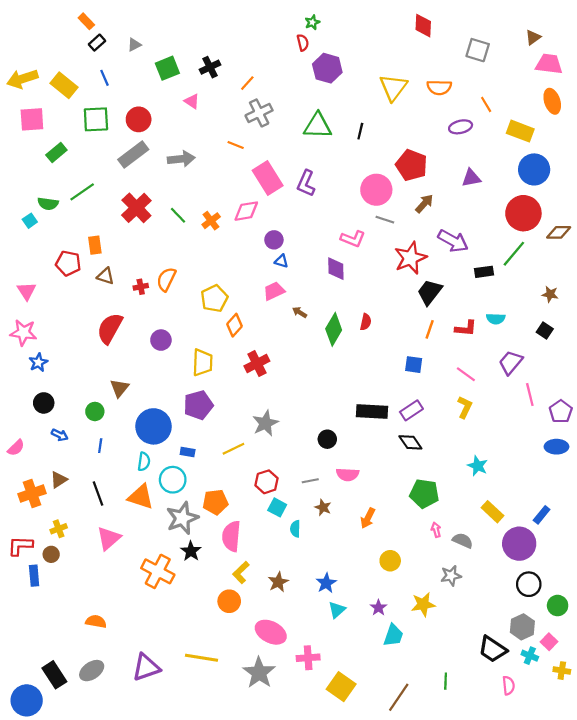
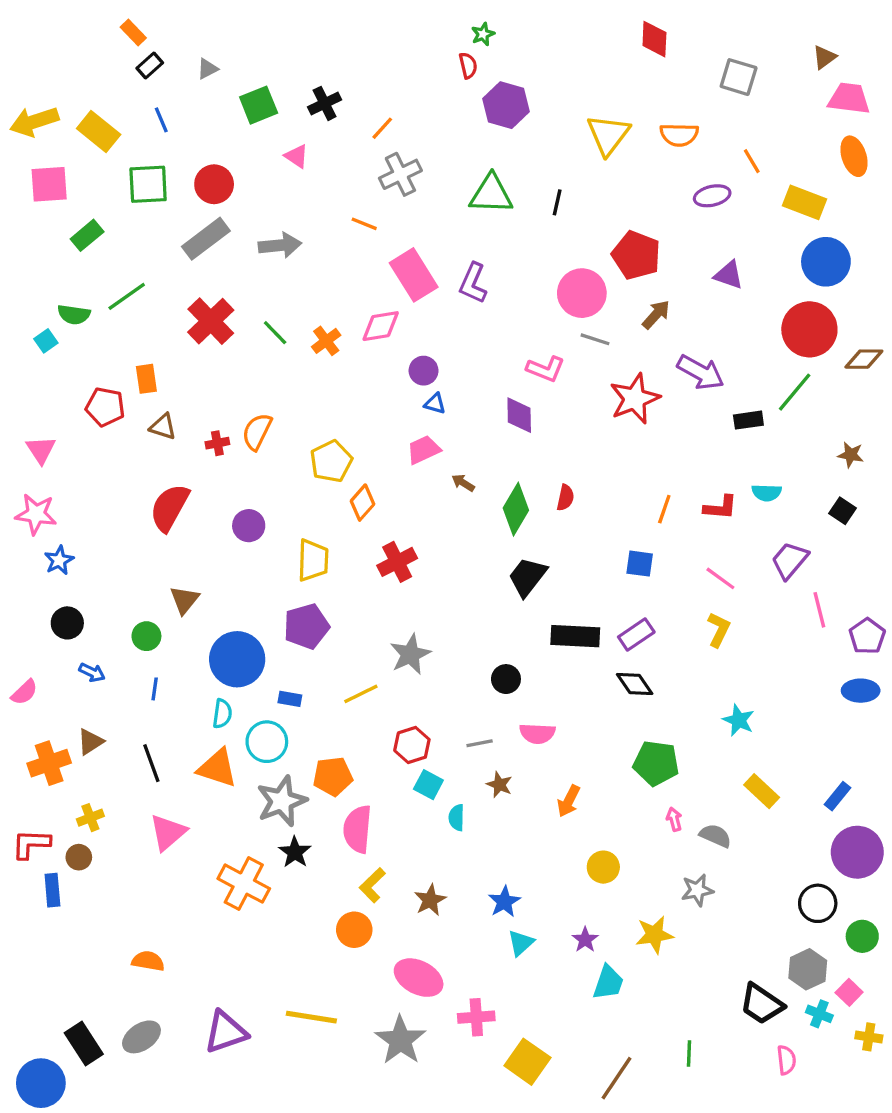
purple triangle: (471, 178) -> (729, 275), turned 30
black trapezoid: (430, 292) -> (527, 577), moved
purple circle: (519, 544) -> (857, 852), moved

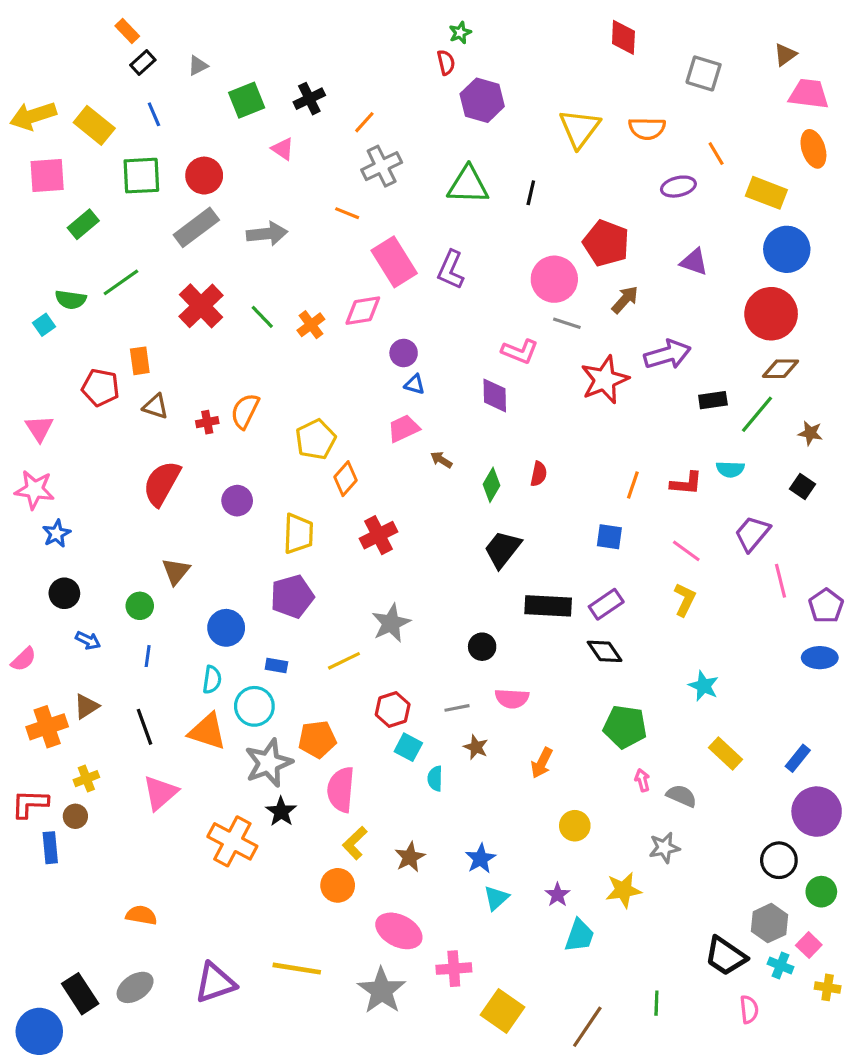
brown diamond: (864, 359) -> (780, 369), moved
purple arrow: (701, 372) -> (667, 355), turned -45
green line: (795, 392) -> (757, 414), moved
green diamond: (516, 509) -> (492, 485), size x0.7
blue circle: (237, 659) -> (226, 628), size x0.7

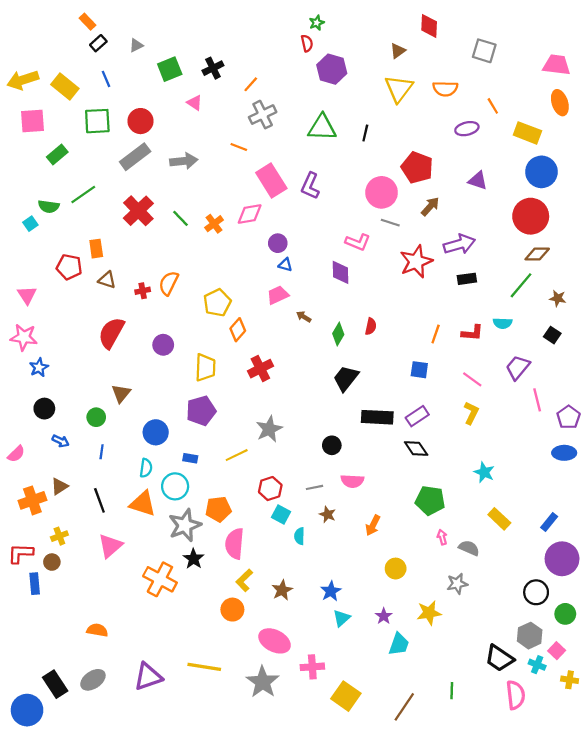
brown triangle: (785, 55) -> (398, 51), moved
black rectangle: (713, 400) -> (467, 279), moved
pink semicircle: (749, 1009) -> (516, 695), size x1.5

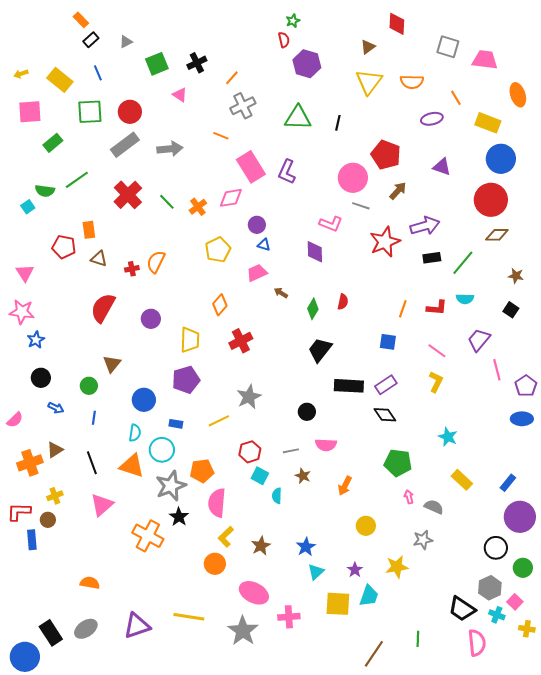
pink trapezoid: (557, 65) -> (485, 60), moved
yellow arrow: (23, 80) -> (21, 74), size x0.5
green line: (521, 285) -> (463, 263), moved
yellow pentagon: (217, 303) -> (218, 250), moved
yellow square: (346, 696) -> (338, 604), moved, turned -32

